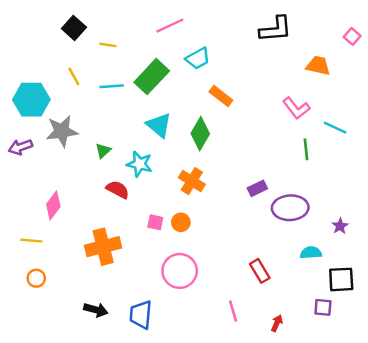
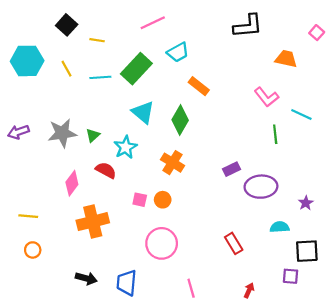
cyan hexagon: (31, 100) -> (27, 61), moved
gray star: (62, 131) -> (62, 133), moved
cyan star: (140, 164) -> (126, 147), turned 30
pink diamond: (53, 205) -> (72, 183), moved
pink line: (233, 311) -> (191, 288), moved

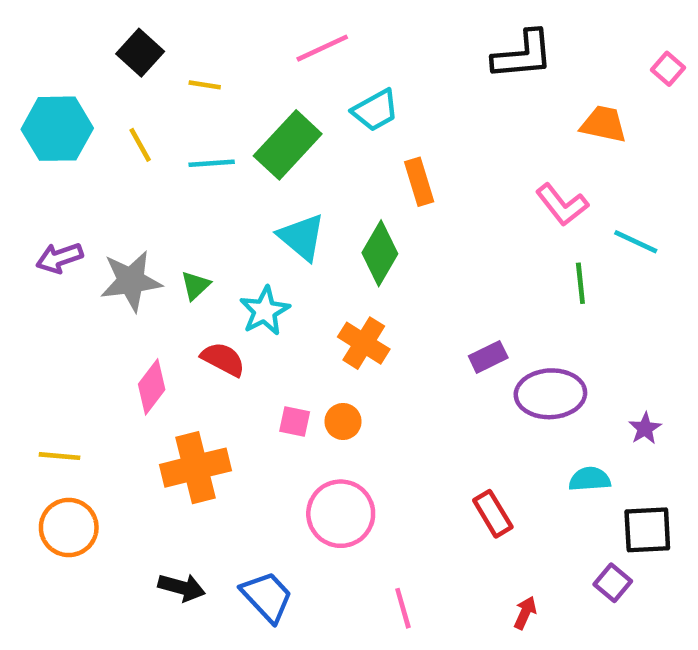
orange rectangle: (199, 86) -> (419, 182), turned 35
purple arrow: (18, 132) -> (59, 258), moved
orange circle: (33, 250) -> (69, 528), size x1.6
purple square: (290, 276) -> (613, 583), turned 35
blue trapezoid: (127, 283) -> (267, 597), turned 132

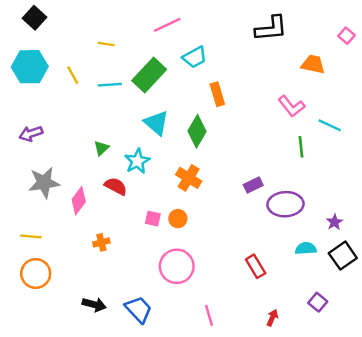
black square: (140, 53) -> (34, 18), moved
gray star: (131, 281) -> (44, 183), moved
orange cross: (195, 468) -> (101, 242), size x0.5
black square: (647, 530) -> (343, 256), moved, turned -32

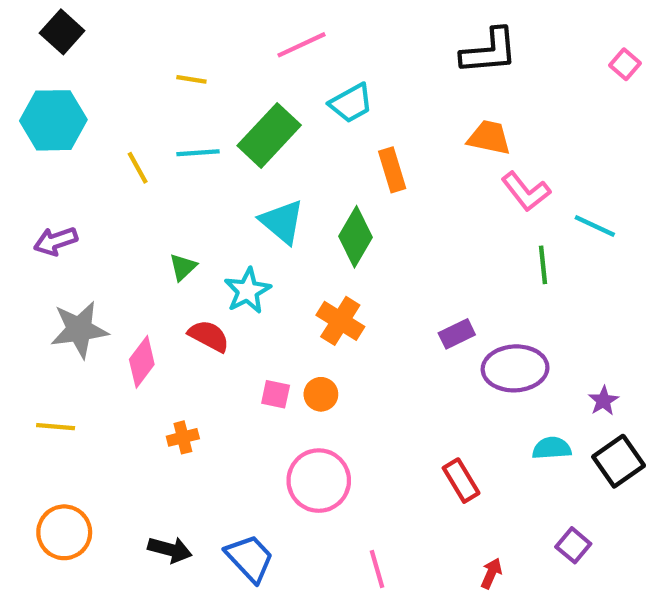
orange trapezoid: (313, 64) -> (489, 138), moved
yellow line: (73, 75) -> (138, 168), moved
orange circle: (36, 274) -> (64, 532), moved

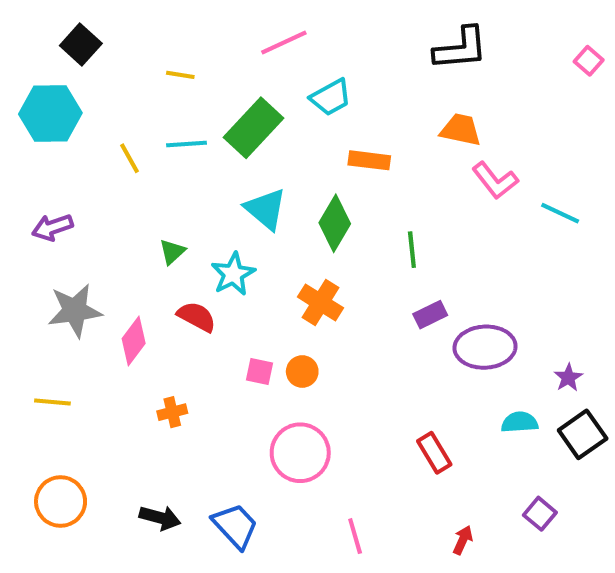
black square: (62, 32) -> (81, 44), moved
orange rectangle: (392, 170) -> (369, 160), turned -66
green line: (543, 265) -> (412, 250), moved

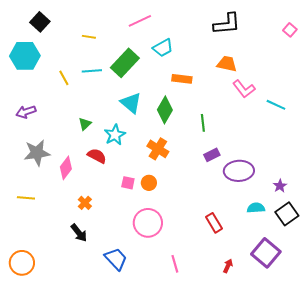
orange cross: (172, 412) -> (85, 203), turned -32
orange circle: (61, 501) -> (22, 263), moved
purple square: (540, 514) -> (266, 253), size x1.8
black arrow: (160, 518) -> (79, 233), moved, turned 36

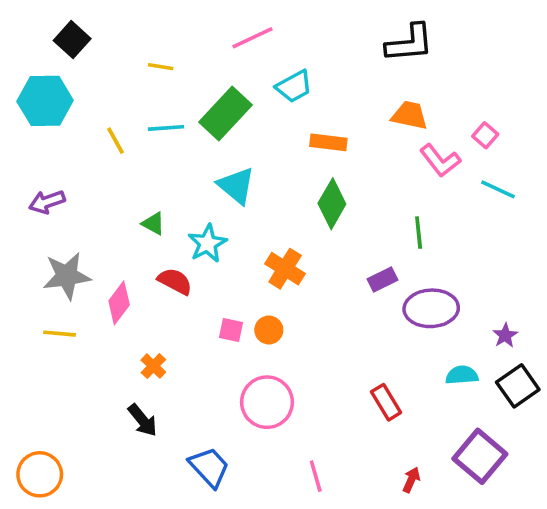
pink square: (290, 30) -> (485, 135), moved
green diamond: (165, 110) -> (332, 204), moved
green line: (203, 123) -> (419, 233), moved
green triangle: (85, 124) -> (153, 224), turned -48
yellow line: (26, 198) -> (60, 334), moved

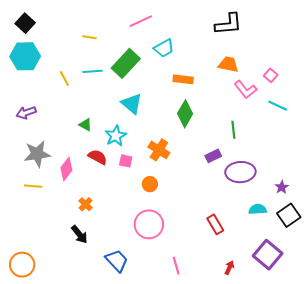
black square: (72, 40) -> (25, 23), moved
pink square: (231, 330) -> (126, 161), moved

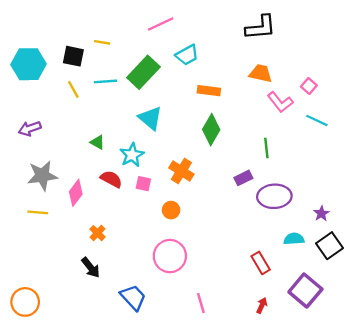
black square: (25, 23) -> (73, 56), moved, turned -30
red rectangle: (215, 224) -> (261, 263), moved

